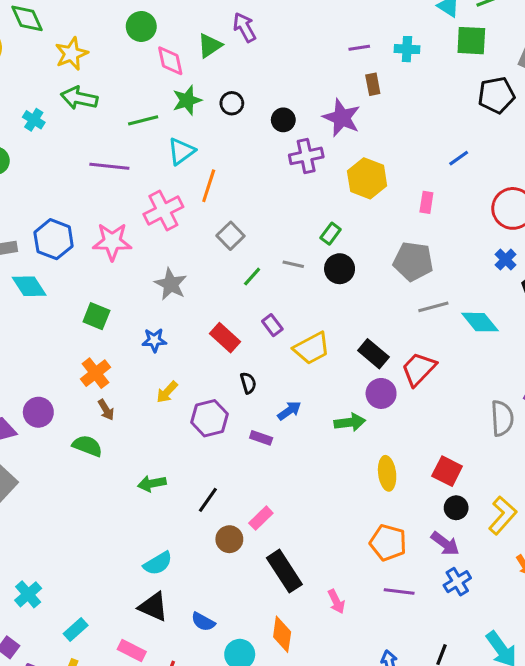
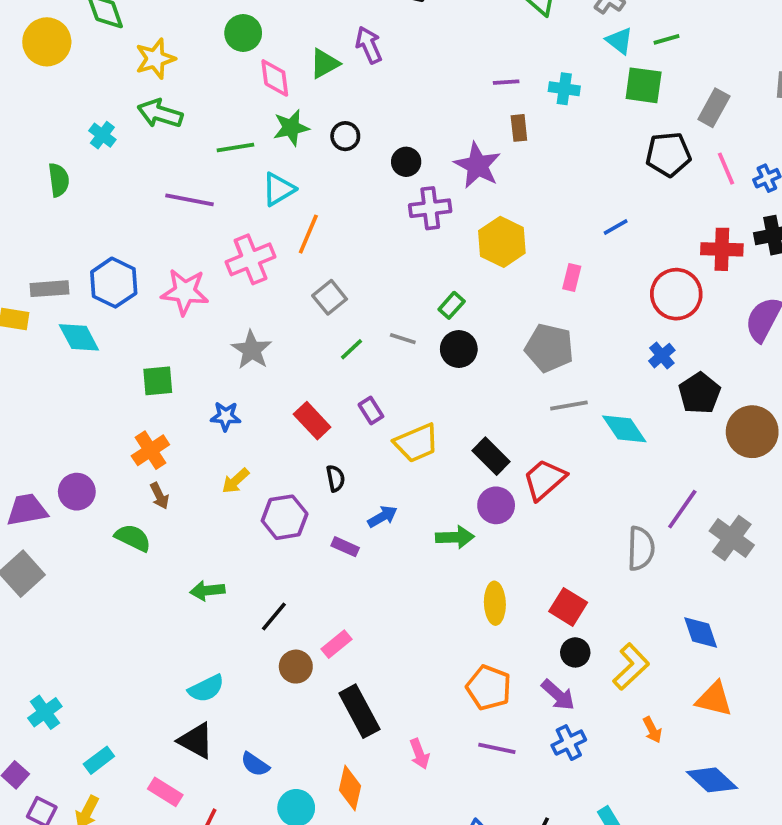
green square: (96, 316) -> (158, 381), turned -32

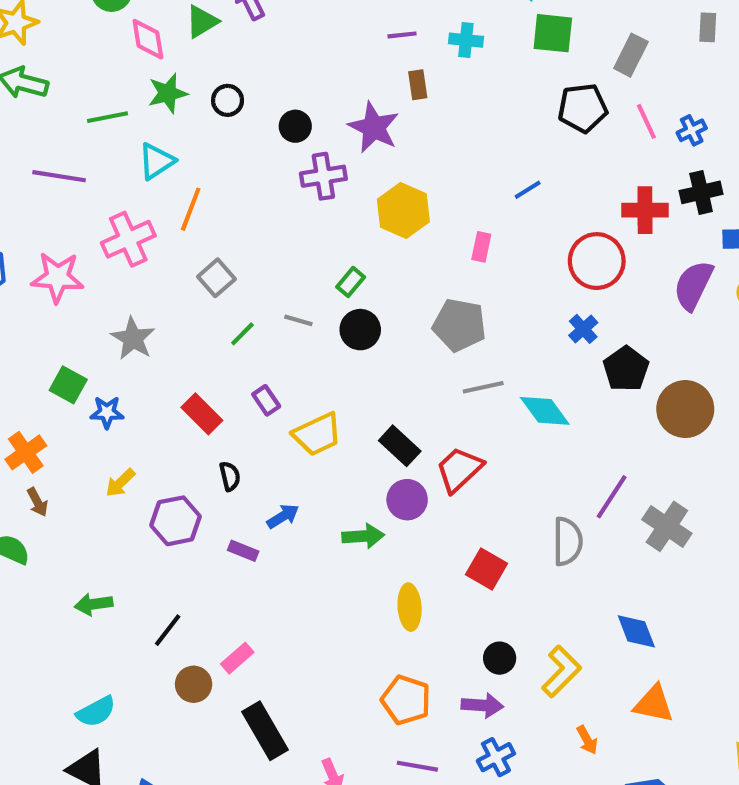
green square: (158, 381) -> (68, 385), moved, turned 36
red square: (568, 607) -> (487, 569), moved
purple arrow: (558, 695) -> (482, 705), turned -36

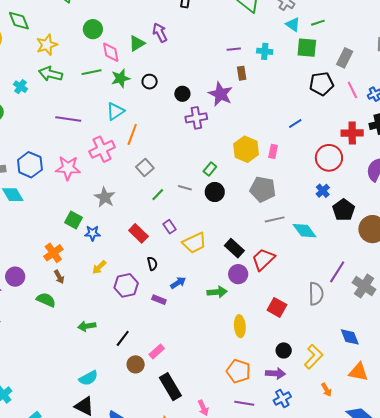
green line: (107, 117) -> (92, 72), moved
yellow hexagon: (403, 211) -> (246, 149), moved

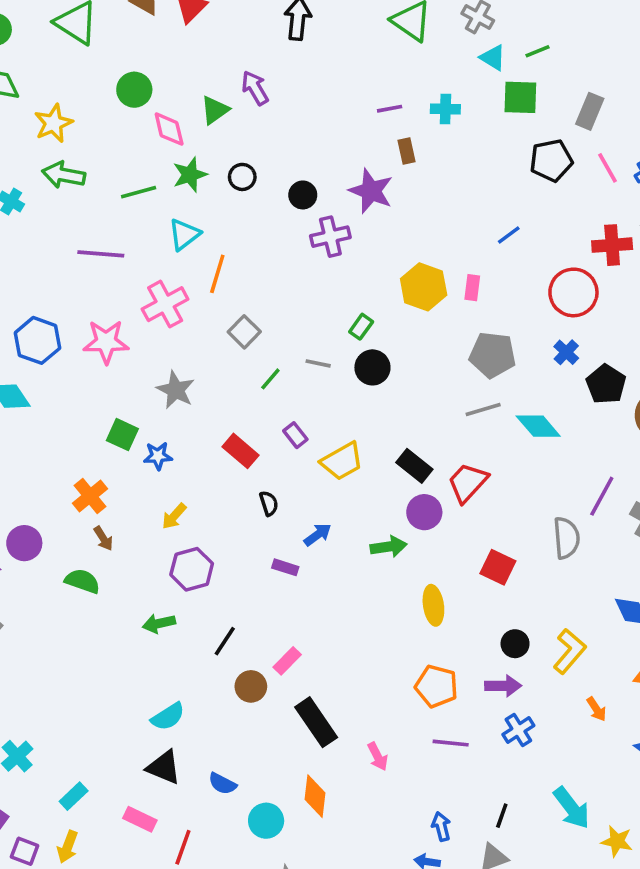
green line: (92, 72) -> (139, 192), moved
gray pentagon: (263, 189) -> (492, 355), moved
purple hexagon: (126, 285) -> (192, 569), moved

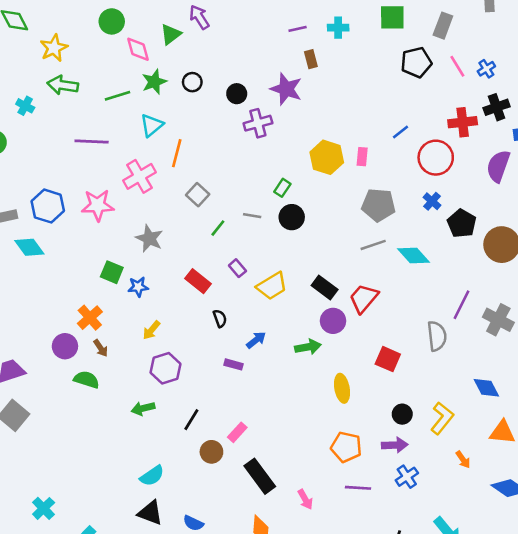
blue line: (509, 235) -> (400, 132), moved
purple circle: (24, 543) -> (65, 346), moved

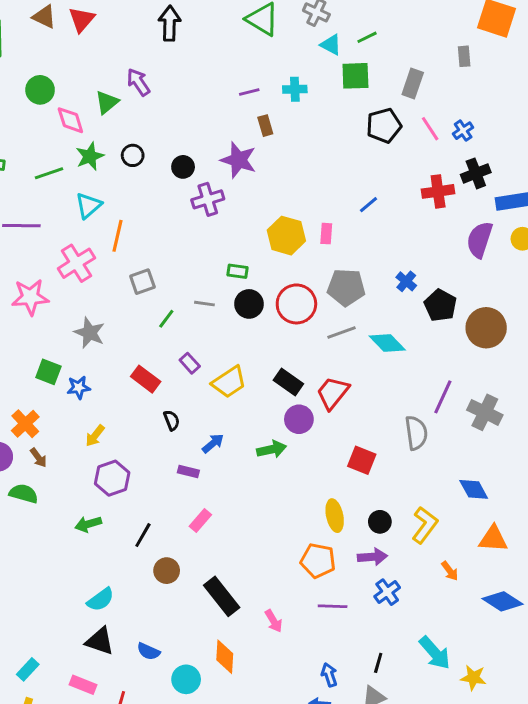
red circle: (436, 158) -> (296, 304), moved
green rectangle: (282, 188) -> (238, 271), turned 66
gray square: (198, 195) -> (142, 282), turned 30
yellow ellipse: (342, 388) -> (335, 516), moved
pink rectangle: (237, 432) -> (200, 520), moved

